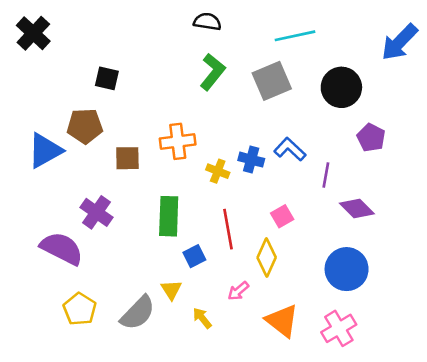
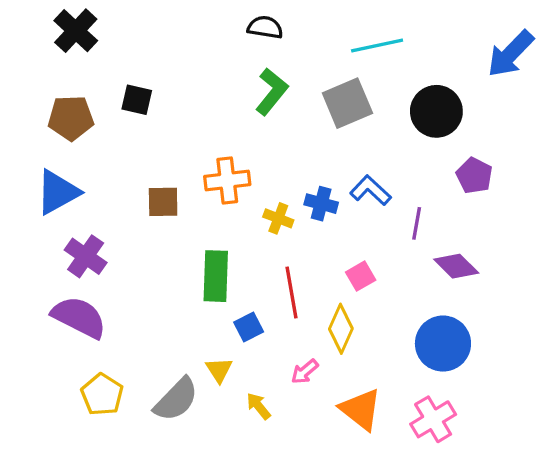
black cross: (33, 33) -> (76, 31), moved
brown pentagon: (85, 126) -> (71, 118), moved
purple cross: (96, 212) -> (86, 256), moved

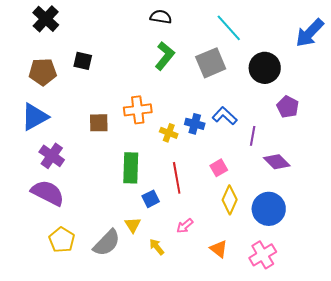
cyan line: (377, 45) -> (229, 28), turned 60
yellow diamond: (341, 329) -> (230, 200), moved
orange triangle: (361, 409) -> (219, 249), size x0.7

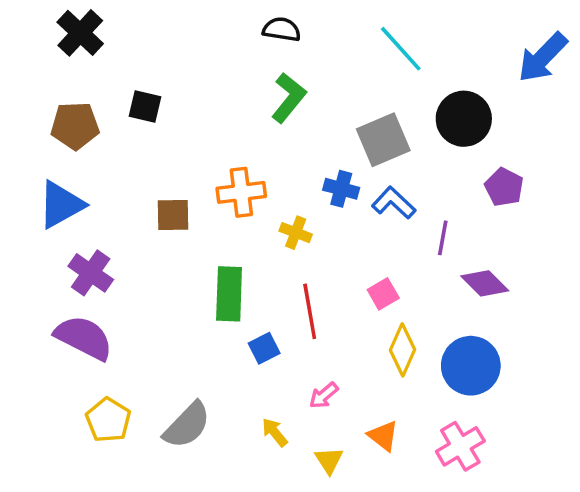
gray square: (211, 63) -> (383, 140), moved
blue cross: (195, 124) -> (341, 189), moved
yellow triangle: (133, 225) -> (329, 460), moved

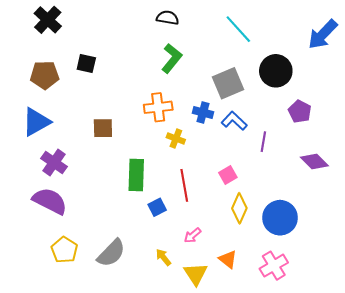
orange cross: (241, 192) -> (158, 107), moved
purple diamond: (485, 283) -> (314, 161), moved
yellow triangle: (329, 460) -> (196, 274), size x1.4

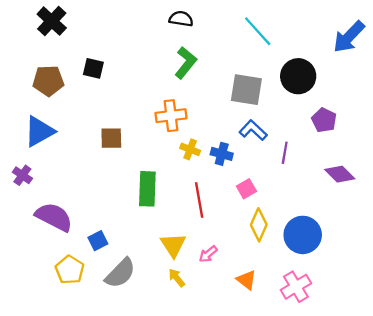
gray square: (228, 83) -> (246, 90), turned 32
blue cross: (203, 112) -> (222, 154), moved
purple cross: (54, 162) -> (22, 175), moved, size x0.7
blue square: (157, 207) -> (98, 241), moved
yellow triangle: (196, 274) -> (173, 245), moved

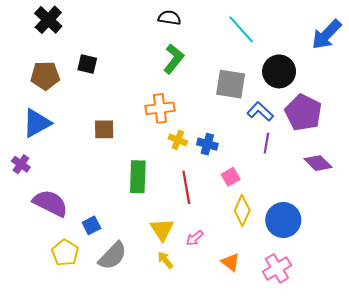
purple pentagon: (324, 120) -> (303, 113), size x1.6
blue L-shape: (253, 130) -> (260, 111), moved

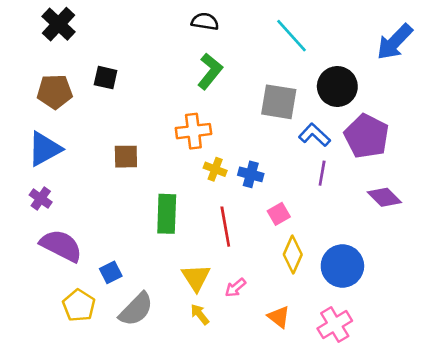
purple cross: (21, 164) -> (41, 199), moved

